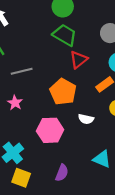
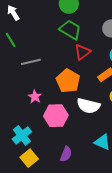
pink star: (15, 103) -> (35, 97), moved
white semicircle: (86, 119) -> (88, 106), size x1.6
yellow square: (21, 178) -> (29, 158), turned 30

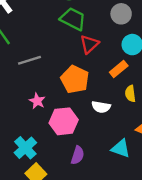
white semicircle: (88, 106) -> (101, 107), size x0.7
purple semicircle: (66, 154) -> (78, 155), moved

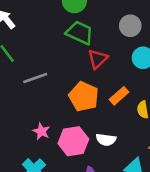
orange rectangle: (119, 69) -> (119, 96), moved
pink star: (37, 101) -> (41, 131), moved
white semicircle: (101, 107) -> (106, 140), moved

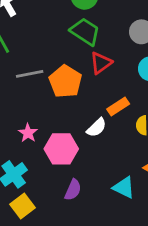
orange pentagon: (84, 97) -> (65, 81), moved
white semicircle: (106, 140) -> (97, 128), moved, turned -60

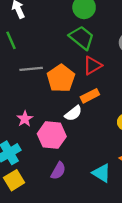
orange rectangle: (118, 107) -> (90, 96), moved
white semicircle: (97, 128) -> (73, 113), moved

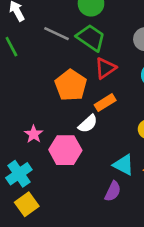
gray line: (31, 69) -> (56, 34), moved, turned 35
purple semicircle: (58, 171) -> (113, 191), moved
cyan triangle: (102, 173) -> (124, 165), moved

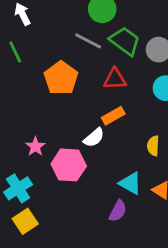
gray line: (56, 34) -> (88, 41), moved
green trapezoid: (91, 38) -> (125, 41), moved
red triangle: (105, 68) -> (115, 79), turned 30
orange pentagon: (71, 85) -> (61, 78), moved

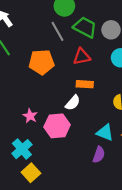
gray line: (88, 41) -> (57, 31), turned 42
orange pentagon: (61, 78) -> (41, 62), turned -30
orange rectangle: (113, 116) -> (85, 84), turned 42

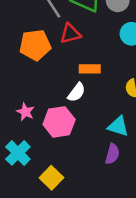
red triangle: (82, 57) -> (70, 34), moved
yellow square: (31, 173) -> (51, 178), moved

